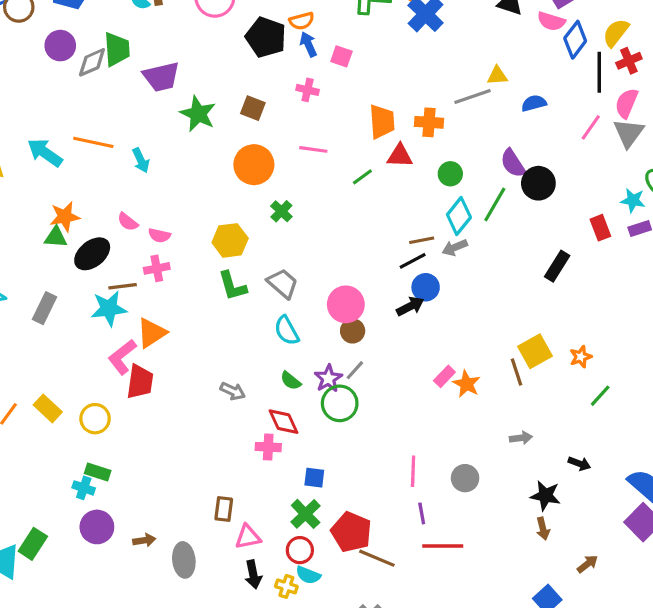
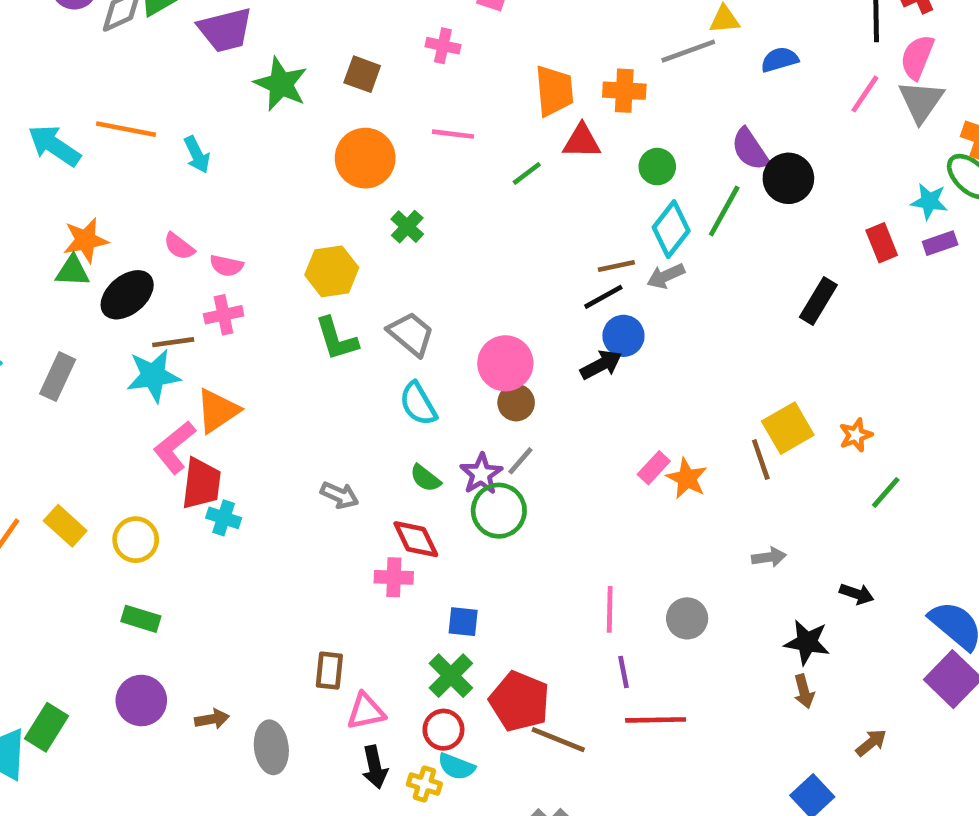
cyan cross: (84, 488) -> (224, 518), moved

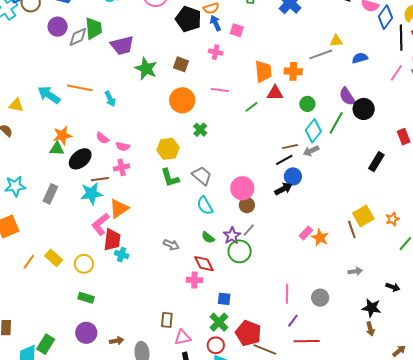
purple line: (624, 672) -> (293, 321), turned 48

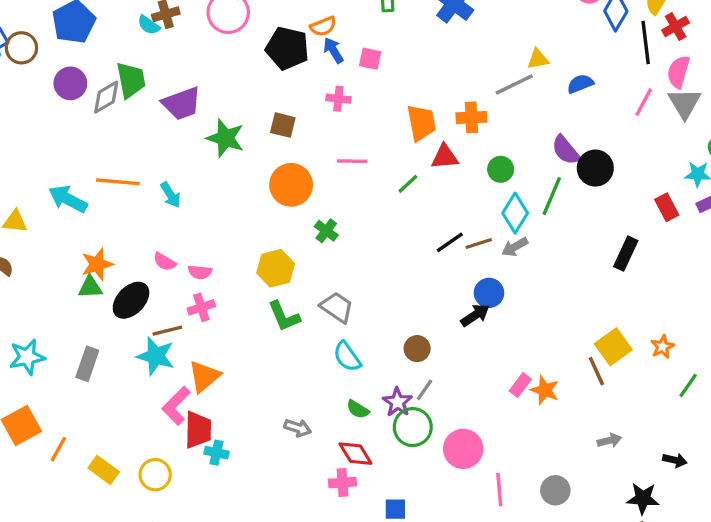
black line: (284, 160) -> (450, 242), moved
pink circle: (242, 188) -> (463, 449), moved
cyan star: (91, 194) -> (156, 356), turned 30
orange line: (29, 262) -> (58, 449), moved

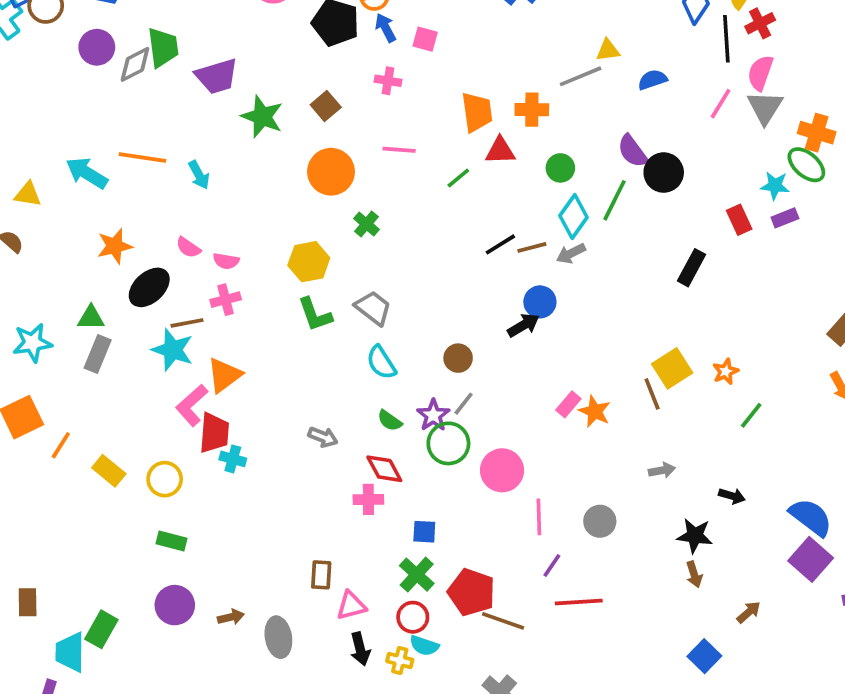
brown square: (283, 125) -> (326, 106), turned 32
green triangle: (90, 287) -> (91, 318), moved

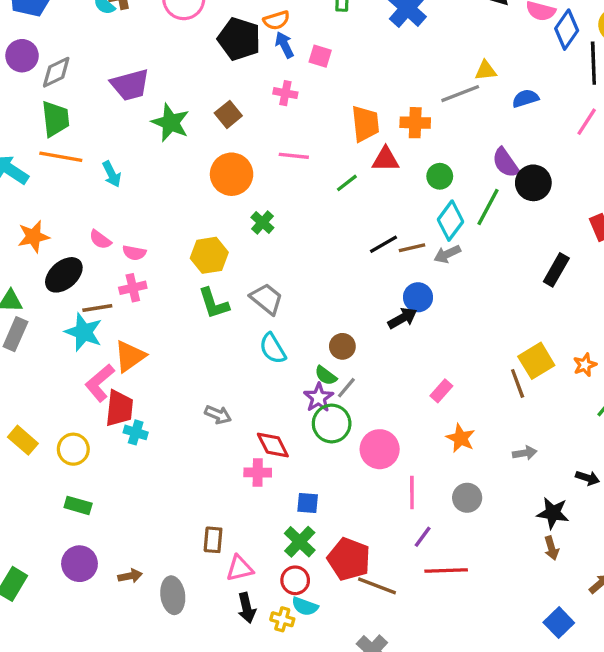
green trapezoid: (163, 47) -> (55, 119), moved
orange star: (595, 411) -> (461, 438), moved
green semicircle: (390, 421) -> (326, 376), moved

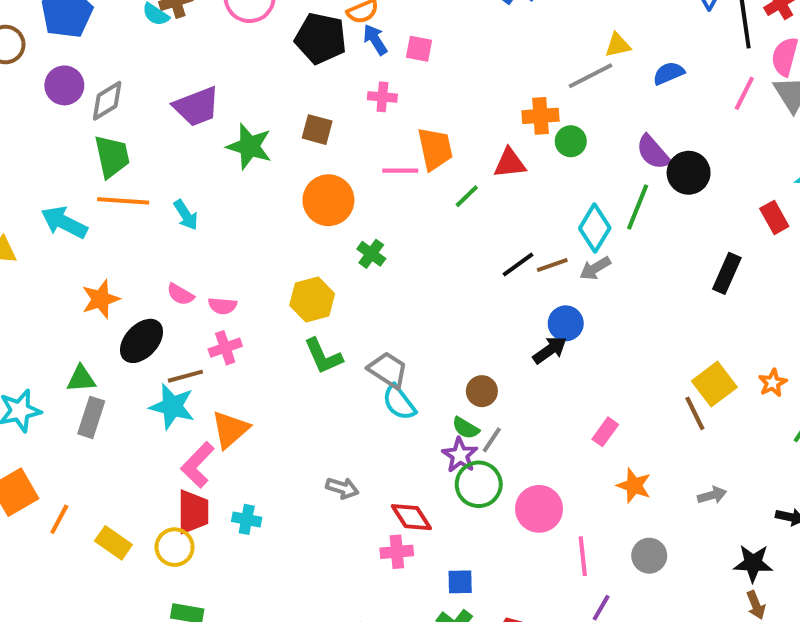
brown square: (228, 114) -> (317, 130), turned -30
orange trapezoid: (365, 124) -> (435, 149), moved
green circle: (440, 176) -> (571, 141), moved
gray trapezoid: (267, 299) -> (388, 370), moved
red trapezoid: (119, 408) -> (193, 512), moved

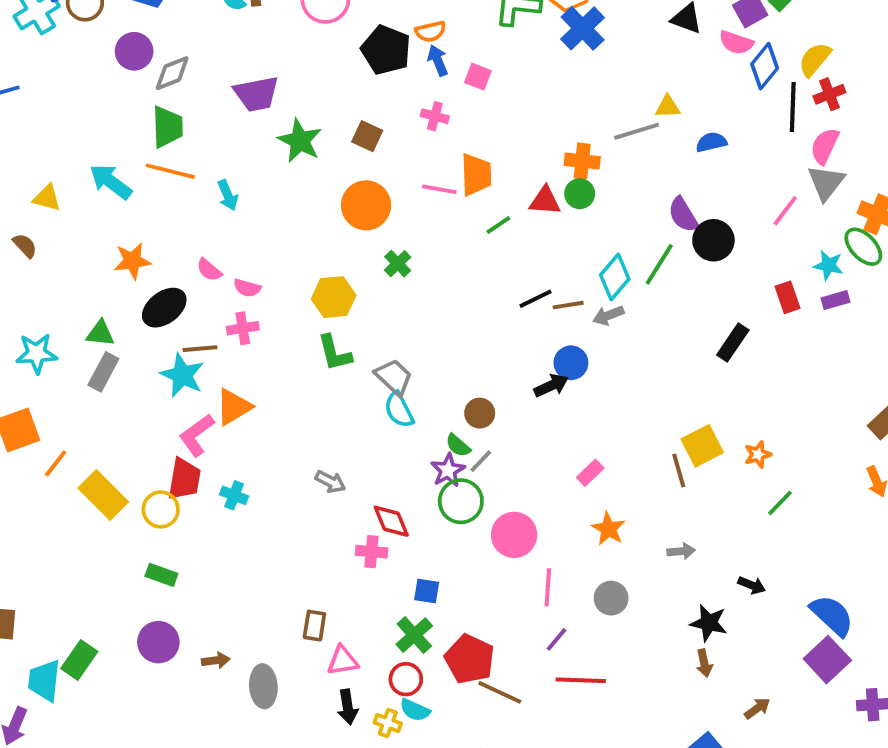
pink line: (744, 93) -> (785, 211), moved
green circle: (571, 141) -> (580, 194), moved
yellow rectangle: (113, 543) -> (103, 495), size x1.4

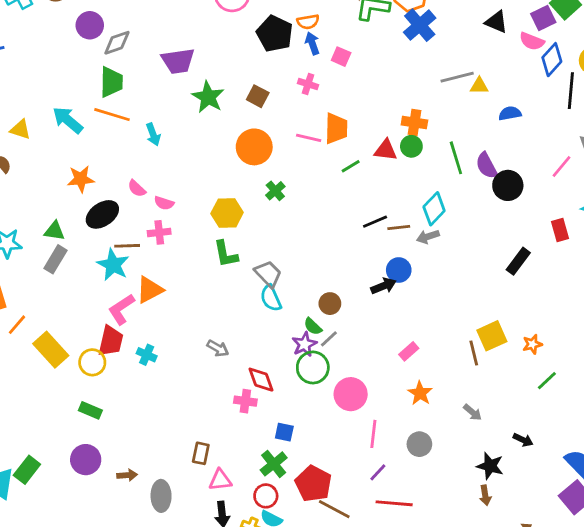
gray line: (637, 131) -> (457, 77), moved
green line: (659, 264) -> (456, 158), moved, turned -52
gray arrow: (681, 551) -> (473, 412), turned 42

